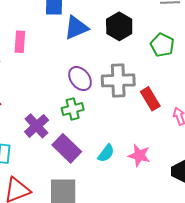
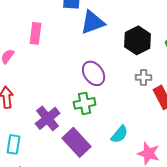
black hexagon: (119, 26) -> (138, 40), moved
gray cross: (118, 80) -> (144, 77), moved, size x0.5
cyan semicircle: (106, 153) -> (120, 134), moved

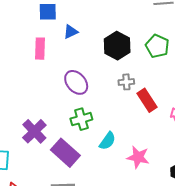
blue triangle: (93, 22) -> (71, 32), size x0.6
pink rectangle: (36, 33) -> (40, 49), moved
green cross: (85, 103) -> (81, 119), moved

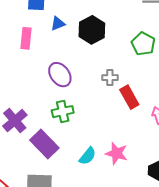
black hexagon: (117, 46) -> (92, 30), moved
cyan semicircle: (107, 141) -> (88, 156), moved

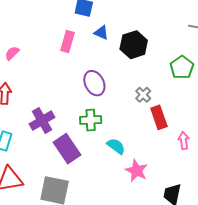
blue triangle: (58, 24) -> (101, 33), turned 35
gray cross: (110, 78) -> (143, 95), turned 35
cyan semicircle: (88, 156) -> (116, 146), moved, turned -102

